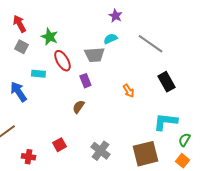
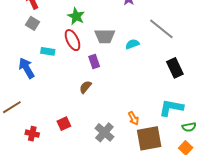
green star: (49, 37) -> (76, 16), moved
cyan semicircle: (110, 39) -> (132, 44), moved
orange arrow: (128, 91) -> (133, 118), moved
green semicircle: (184, 140) -> (189, 127), turned -136

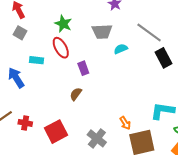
gray trapezoid: (105, 36) -> (102, 32), moved
black rectangle: (175, 68) -> (164, 58), moved
red square: (64, 124) -> (56, 132), size x1.6
red cross: (32, 134) -> (25, 123), moved

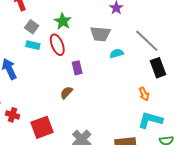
gray square: (20, 33) -> (32, 27), moved
cyan rectangle: (36, 60) -> (33, 45), moved
orange arrow: (125, 123) -> (144, 94), moved

